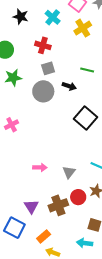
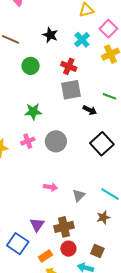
gray square: (48, 68) -> (71, 90), size x1.5
green star: (13, 78) -> (33, 112), moved
gray circle: (43, 91) -> (56, 141), moved
red circle: (78, 197) -> (68, 249), moved

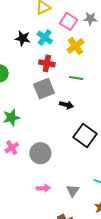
black star: (50, 35) -> (23, 38), moved
red cross: (69, 66) -> (47, 63), moved
green line: (110, 96) -> (76, 78), moved
gray circle: (56, 141) -> (40, 153), moved

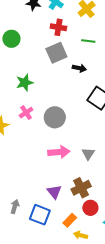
pink arrow: (43, 188) -> (59, 152), size x1.5

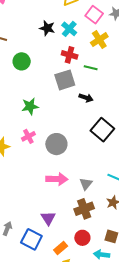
green line: (88, 41) -> (91, 68), moved
brown cross: (81, 188) -> (84, 209), moved

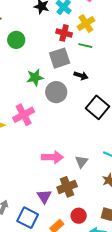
yellow cross: (99, 40) -> (86, 24), moved
green star: (30, 106) -> (35, 78), moved
pink cross: (28, 136) -> (24, 115), size x1.5
gray circle: (56, 144) -> (56, 92), moved
brown cross: (84, 209) -> (67, 187), moved

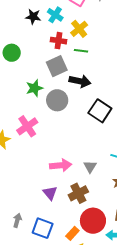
black arrow: (81, 76) -> (80, 81), size x1.5
purple triangle: (44, 196) -> (50, 193), moved
red circle: (79, 216) -> (93, 221), size x1.6

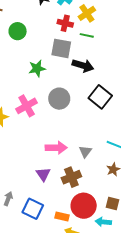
gray square: (57, 66) -> (61, 48), turned 30
gray circle: (57, 100) -> (59, 99), moved
orange rectangle: (72, 233) -> (62, 217), turned 56

